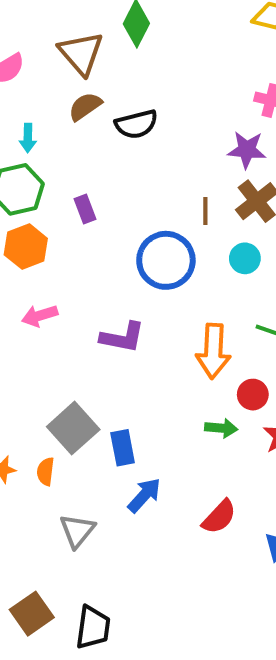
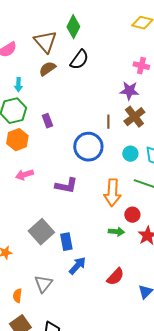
black semicircle: (136, 124) -> (79, 60), moved, turned -40
cyan circle: (245, 258) -> (130, 154), moved
orange semicircle: (46, 471) -> (17, 296), moved

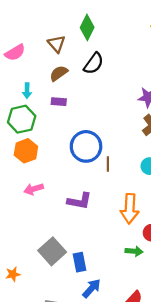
brown triangle: (45, 42) -> (57, 44), size x0.7
purple rectangle: (47, 121) -> (59, 102), moved, turned -64
brown line: (108, 122) -> (108, 164), moved
blue circle: (88, 147) -> (86, 146), moved

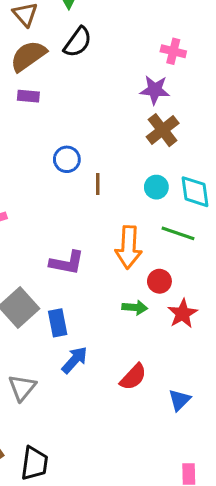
brown semicircle: (59, 73) -> (28, 56), size x1.4
blue circle: (86, 146) -> (67, 159), size x0.6
purple L-shape: (79, 201) -> (67, 263), moved

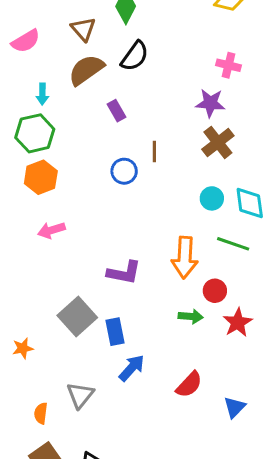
purple rectangle: (28, 96) -> (117, 111), moved, turned 55
brown line: (98, 184) -> (154, 152), moved

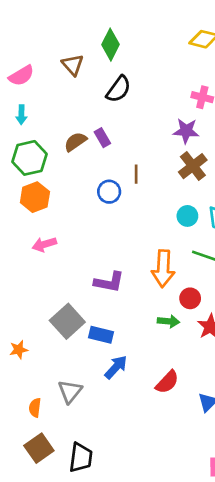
brown semicircle: (86, 70) -> (75, 142), moved, size x0.7
cyan arrow: (42, 94) -> (21, 115), moved
blue rectangle: (115, 332) -> (101, 335), turned -65

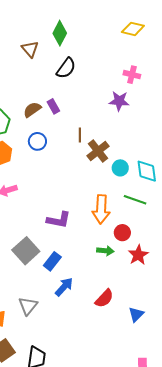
brown cross: (193, 166) -> (98, 151), moved
blue circle: (109, 192) -> (37, 141), moved
blue rectangle: (101, 335) -> (52, 261), turned -66

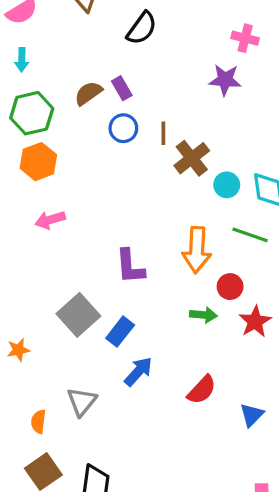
blue circle: (37, 141) -> (123, 128), moved
purple L-shape: (59, 220) -> (130, 267), turned 75

